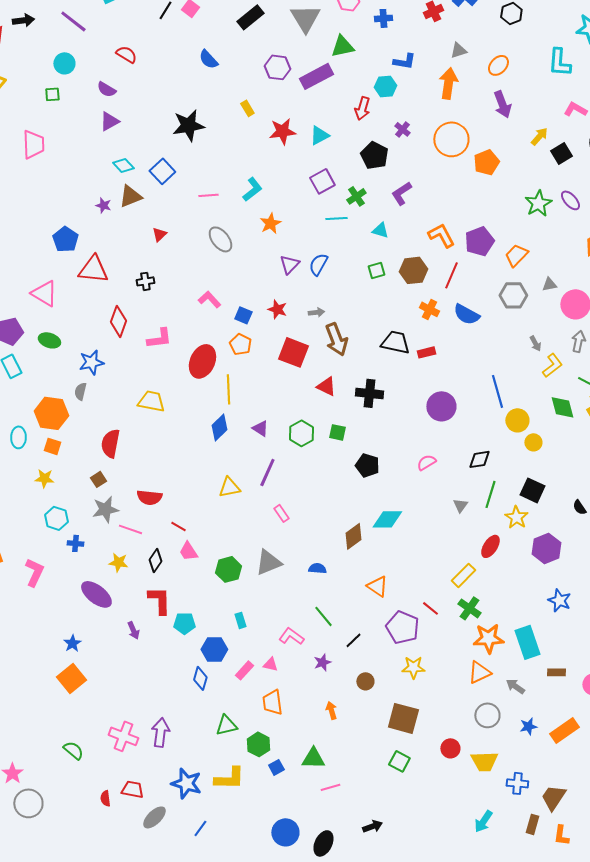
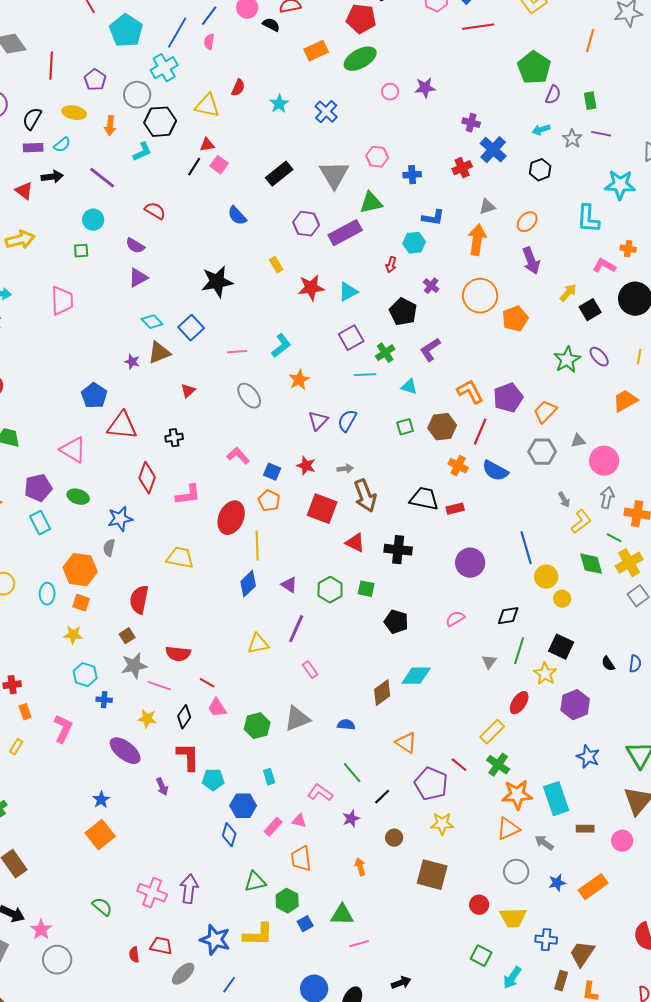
red arrow: (362, 108) -> (391, 265), size x0.7
green square: (399, 761) -> (481, 956), moved

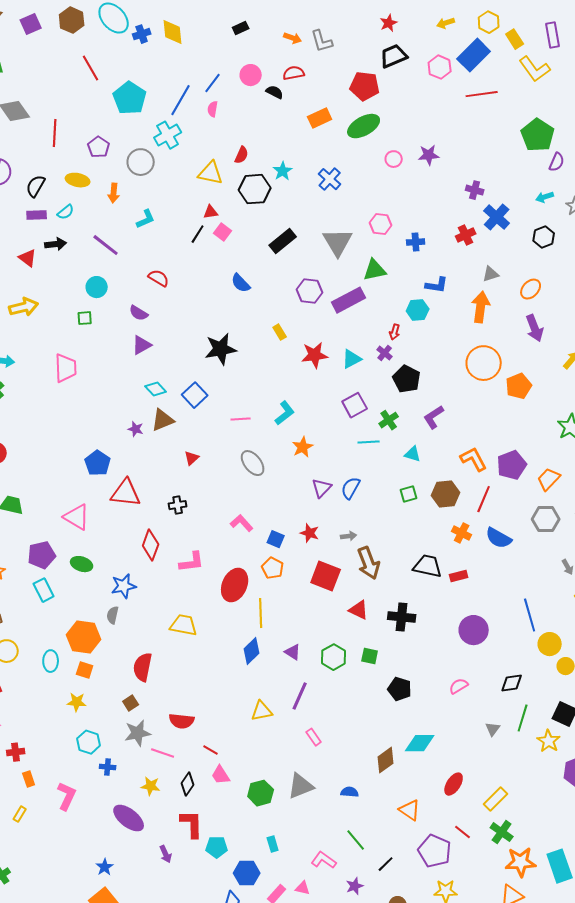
black hexagon: (160, 122) -> (255, 189), moved
purple cross: (431, 286) -> (385, 353), moved
red ellipse: (519, 703) -> (454, 784), moved

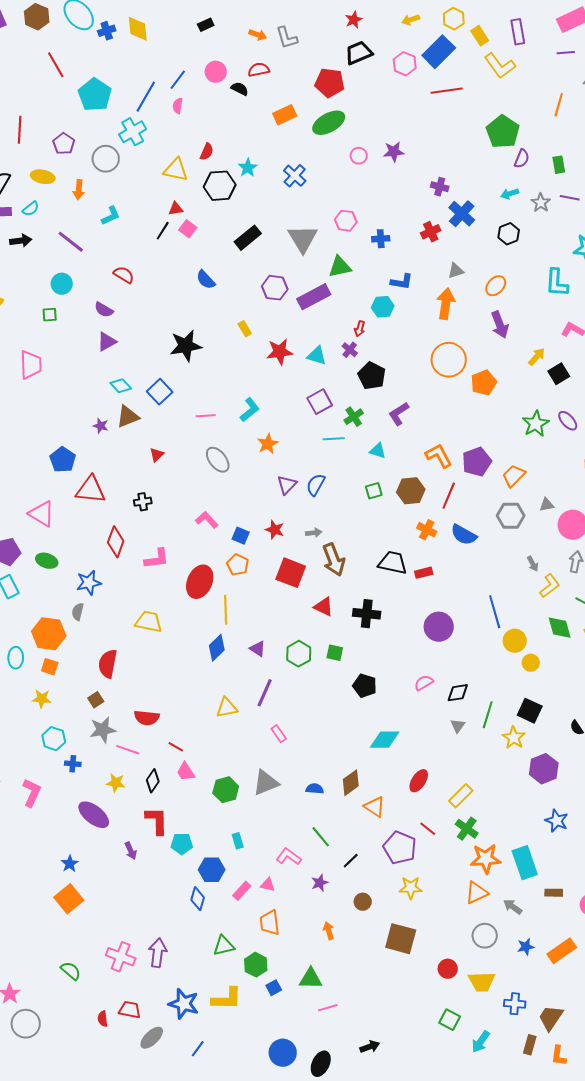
cyan triangle: (352, 359) -> (317, 356), turned 45
black diamond: (512, 683) -> (458, 693), moved
brown diamond: (386, 760) -> (351, 783), moved

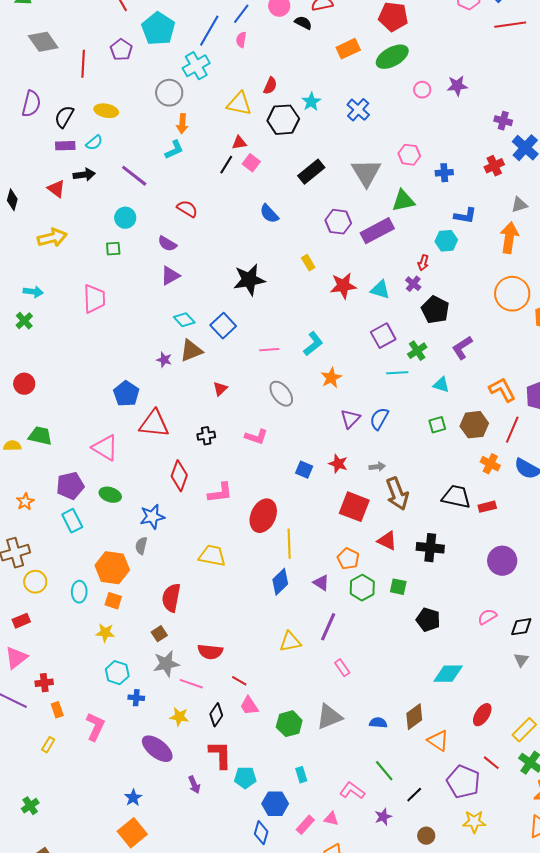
purple pentagon: (64, 144) -> (121, 50), moved
orange arrow: (79, 190) -> (182, 124), moved
pink L-shape: (207, 520) -> (256, 437), moved, turned 150
orange pentagon: (238, 565) -> (348, 559), moved

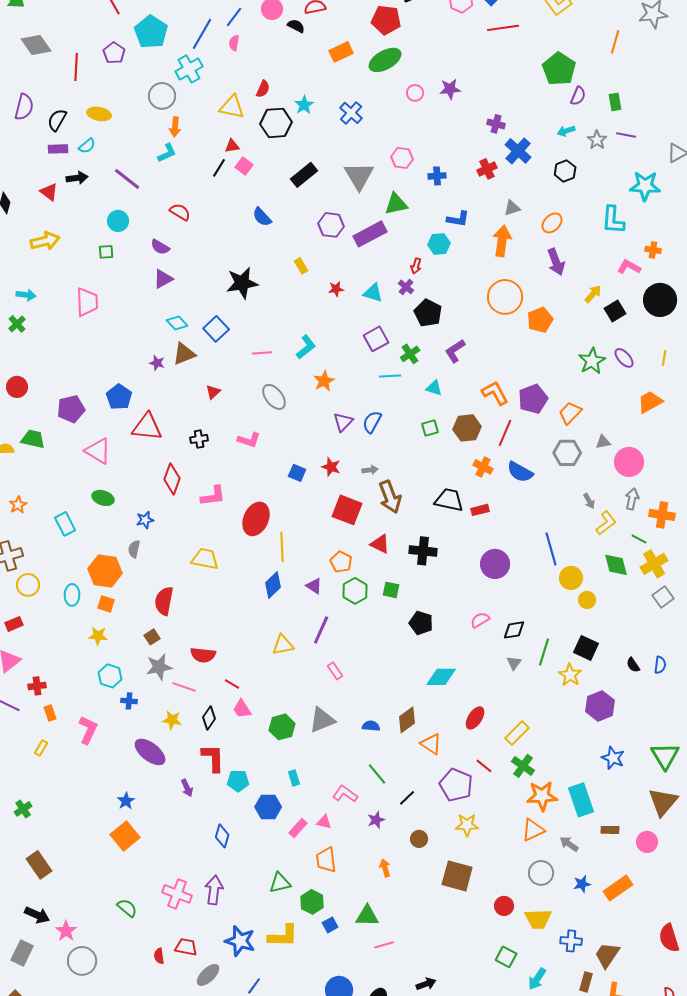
red star: (343, 286) -> (336, 289), size x0.6
purple pentagon: (70, 486) -> (71, 409), moved
blue star: (152, 517) -> (145, 520), size x0.7
blue diamond: (261, 833) -> (222, 836), moved

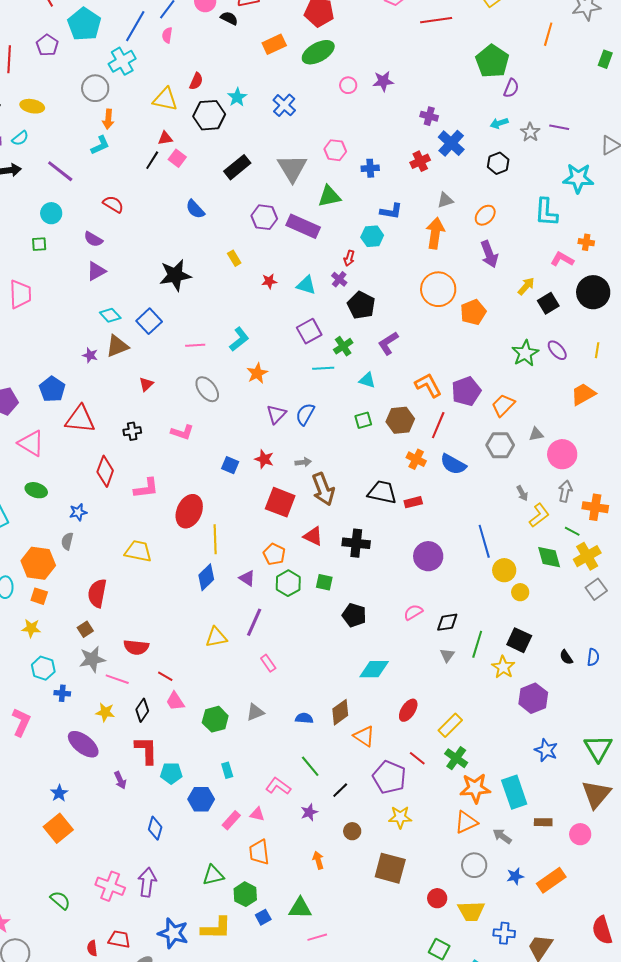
green rectangle: (615, 102) -> (605, 59), moved, turned 30
purple rectangle: (370, 234) -> (303, 226), turned 52
gray triangle: (322, 720) -> (255, 712), size x0.7

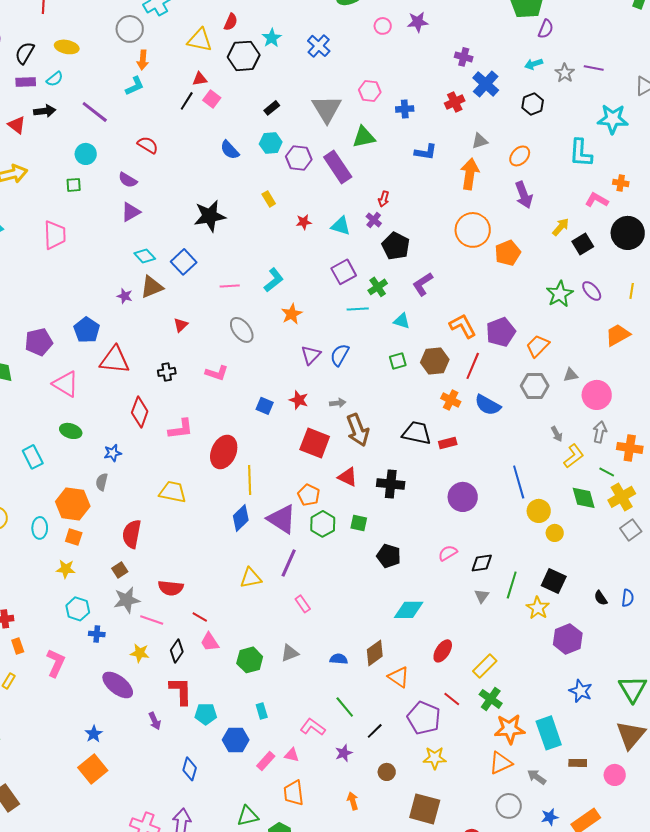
black rectangle: (237, 167) -> (272, 108), size x0.6
purple rectangle: (303, 226) -> (338, 167), turned 32
cyan hexagon: (372, 236) -> (271, 143), moved
purple triangle: (247, 578) -> (282, 519), size x1.8

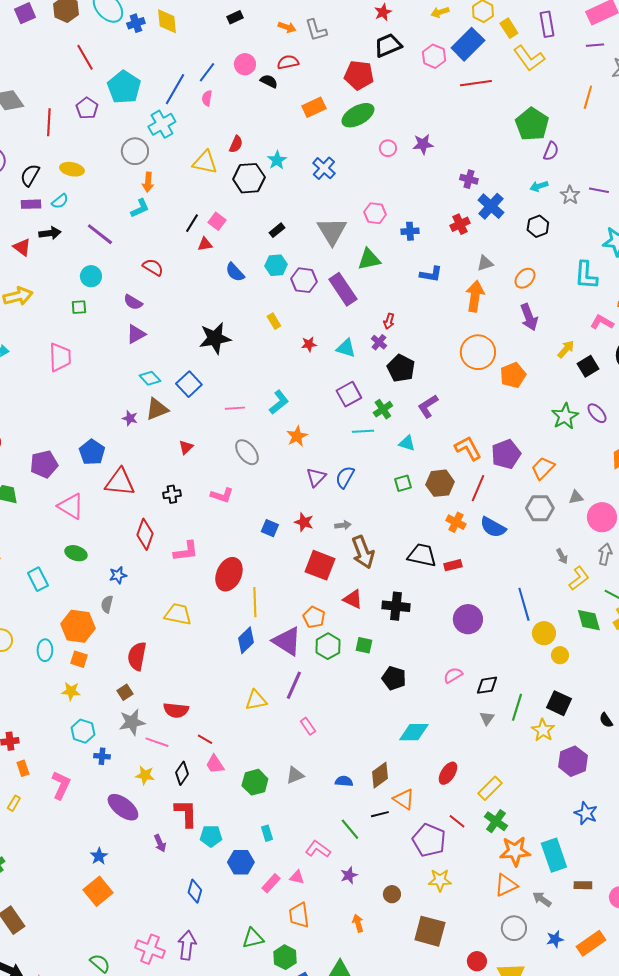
red triangle: (200, 79) -> (205, 244), moved
black line: (375, 731) -> (380, 814), moved, turned 30

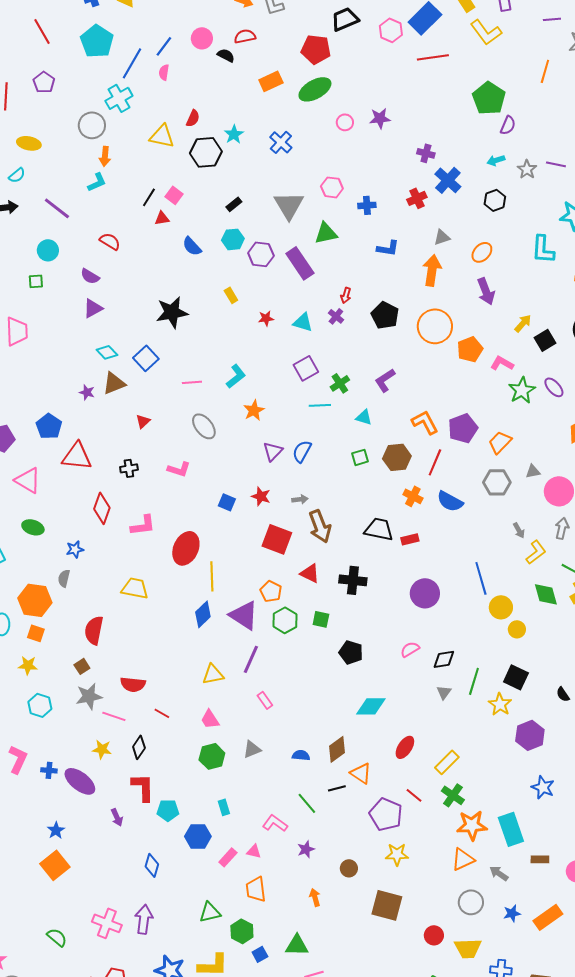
cyan pentagon: (124, 87) -> (97, 41), moved
pink L-shape: (602, 322) -> (502, 363), moved
black pentagon: (401, 368) -> (385, 315), moved
blue cross: (102, 756) -> (49, 770), moved
pink trapezoid: (215, 764) -> (210, 719), moved

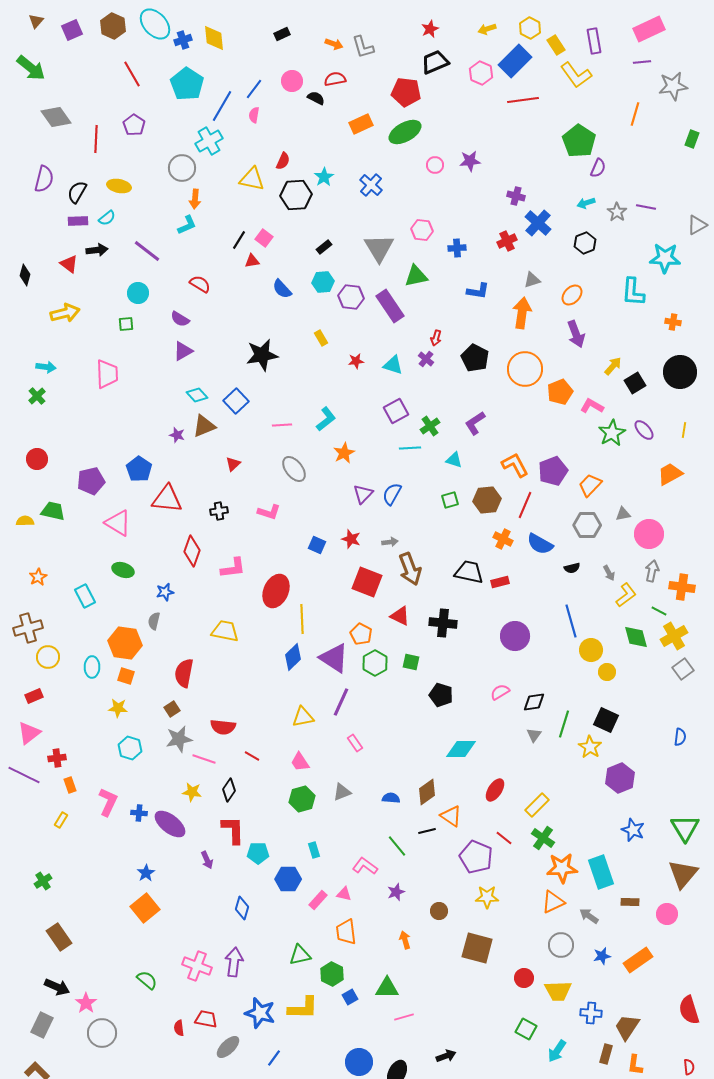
black semicircle: (563, 694) -> (572, 568), moved, turned -70

